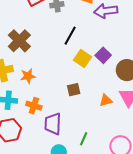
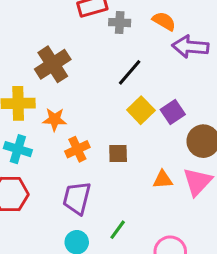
orange cross: (34, 106) -> (77, 149), moved, turned 35

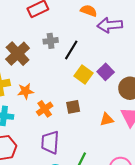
gray cross: (120, 23) -> (51, 41), moved

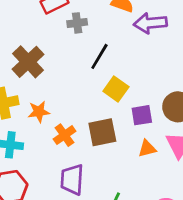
gray cross: (51, 41) -> (77, 23), moved
purple square: (106, 72) -> (142, 115), moved, turned 35
brown square: (73, 107) -> (102, 132), size x1.5

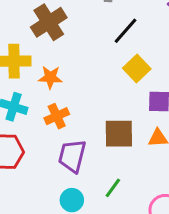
brown square: (102, 132) -> (119, 134), moved
orange cross: (64, 135) -> (57, 116), moved

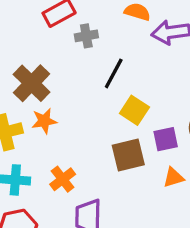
orange star: (50, 77) -> (44, 121), moved
brown square: (119, 134) -> (128, 155), moved

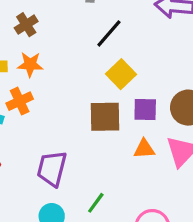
brown cross: (32, 83) -> (26, 25), size x0.6
orange cross: (63, 179) -> (20, 101), moved

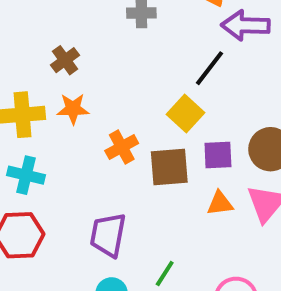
black line: (109, 33) -> (209, 68), moved
orange cross: (20, 101) -> (122, 147), moved

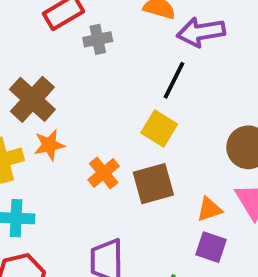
brown cross: (65, 60) -> (32, 99), size x1.6
purple square: (218, 155) -> (211, 247), moved, turned 32

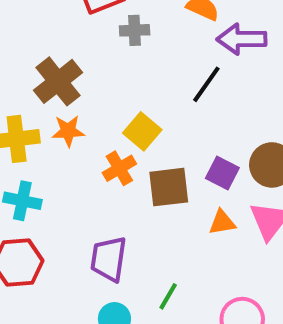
yellow square: (159, 129) -> (142, 131), moved
purple square: (211, 247) -> (222, 173), moved

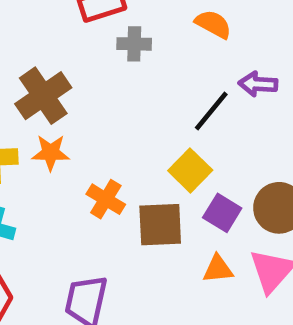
purple arrow: (242, 39) -> (258, 84), moved, size x0.7
yellow square: (142, 131) -> (190, 170), moved
orange cross: (119, 168) -> (106, 199), turned -32

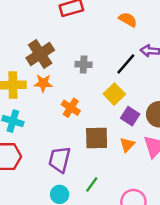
gray cross: (134, 44) -> (84, 64), moved
brown square: (160, 225) -> (97, 138), moved
orange triangle: (218, 269) -> (127, 145), turned -42

